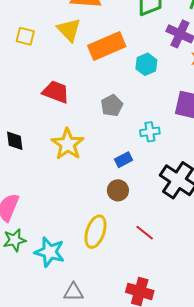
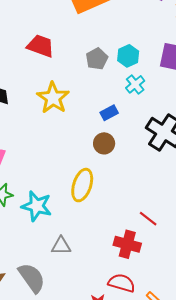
cyan hexagon: (146, 64) -> (128, 56), moved
cyan cross: (150, 132) -> (135, 84), turned -30
red line: (145, 233) -> (148, 219), moved

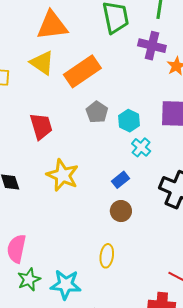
red trapezoid: (41, 46) -> (41, 126), turned 64
gray pentagon: (97, 59) -> (97, 112), moved
yellow ellipse: (82, 185) -> (107, 256), size x0.7

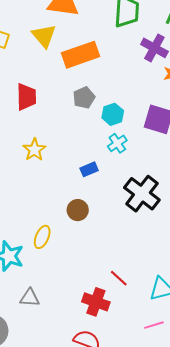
yellow star: (63, 175) -> (34, 150), size x0.7
brown circle: (121, 211) -> (78, 210), moved
yellow ellipse: (107, 256) -> (42, 237), moved

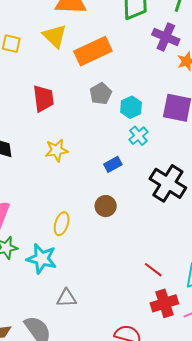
yellow star: (34, 150) -> (57, 150), turned 30
yellow ellipse: (42, 237) -> (62, 224), moved
red cross: (96, 302) -> (164, 303), moved, turned -32

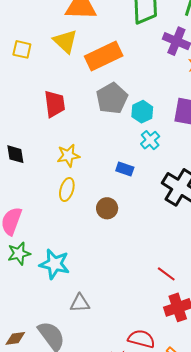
gray pentagon: (101, 94) -> (112, 98), size x1.4
blue rectangle: (113, 164) -> (125, 169), turned 48
brown circle: (106, 206) -> (107, 208), moved
yellow ellipse: (62, 224) -> (67, 189), moved

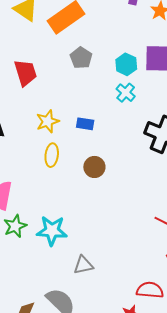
gray pentagon: (112, 98) -> (81, 58), size x0.7
cyan hexagon: (142, 112) -> (126, 64), moved
blue rectangle: (125, 169) -> (85, 124), moved

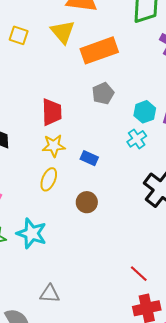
red trapezoid: (25, 73) -> (52, 112), moved
cyan star: (52, 231) -> (32, 233), moved

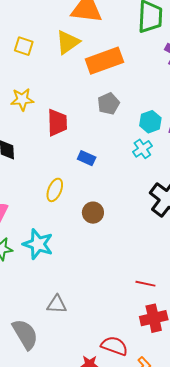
yellow triangle: (63, 32) -> (68, 42), turned 36
yellow star: (54, 146) -> (22, 99), moved
blue rectangle: (89, 158) -> (87, 158), moved
red line: (139, 274) -> (145, 284), turned -30

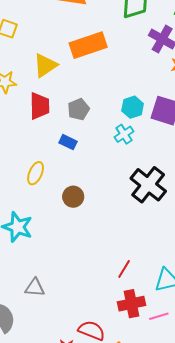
yellow triangle: (68, 42) -> (45, 65), moved
gray pentagon: (108, 104) -> (79, 109), moved
red line: (145, 284) -> (124, 269), turned -72

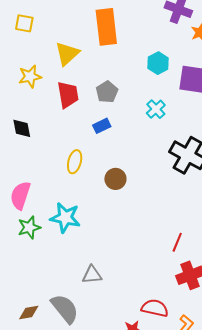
orange rectangle: (88, 45) -> (106, 27), turned -69
cyan hexagon: (133, 107) -> (158, 63), moved
blue rectangle: (68, 142) -> (102, 126), turned -42

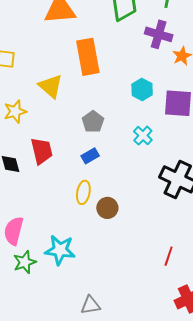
yellow triangle: (67, 54) -> (51, 86), turned -32
red trapezoid: (68, 95) -> (42, 151), moved
yellow ellipse: (75, 162) -> (83, 192), moved
red line: (177, 242) -> (169, 256), moved

